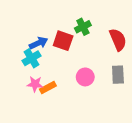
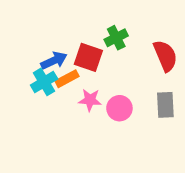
pink star: (35, 84) -> (90, 100), moved
orange rectangle: (48, 87) -> (67, 79), moved

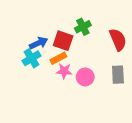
orange rectangle: (67, 79) -> (58, 58), moved

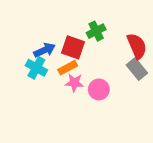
cyan cross: (31, 58) -> (36, 68), turned -30
gray rectangle: (118, 75) -> (137, 69), moved, turned -36

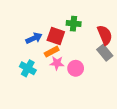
green cross: (96, 31) -> (74, 24), turned 32
cyan cross: (36, 68) -> (28, 68), moved

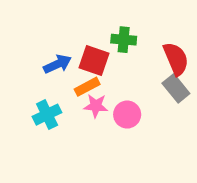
cyan cross: (28, 68) -> (47, 115), turned 35

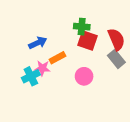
red square: (94, 61) -> (87, 40), moved
pink star: (96, 106) -> (42, 68), moved

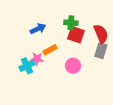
blue arrow: (38, 43) -> (38, 29), moved
gray rectangle: (116, 59) -> (101, 51), turned 56

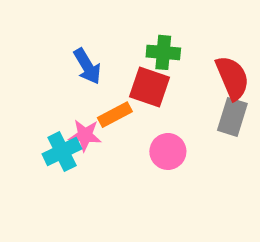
blue arrow: (38, 29) -> (87, 66), turned 84
red square: (76, 35) -> (149, 87), moved

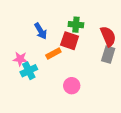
pink star: (85, 135) -> (20, 59), moved
pink circle: (168, 151) -> (72, 86), moved

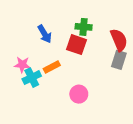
orange rectangle: (53, 54) -> (52, 67), moved

